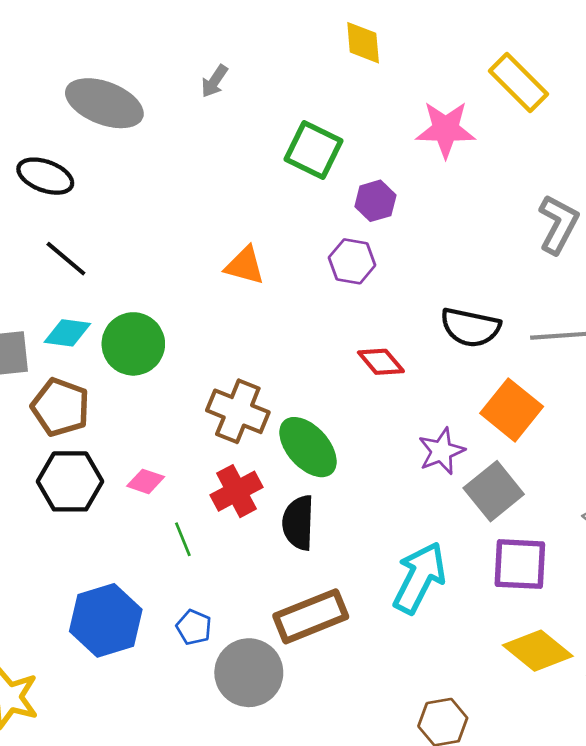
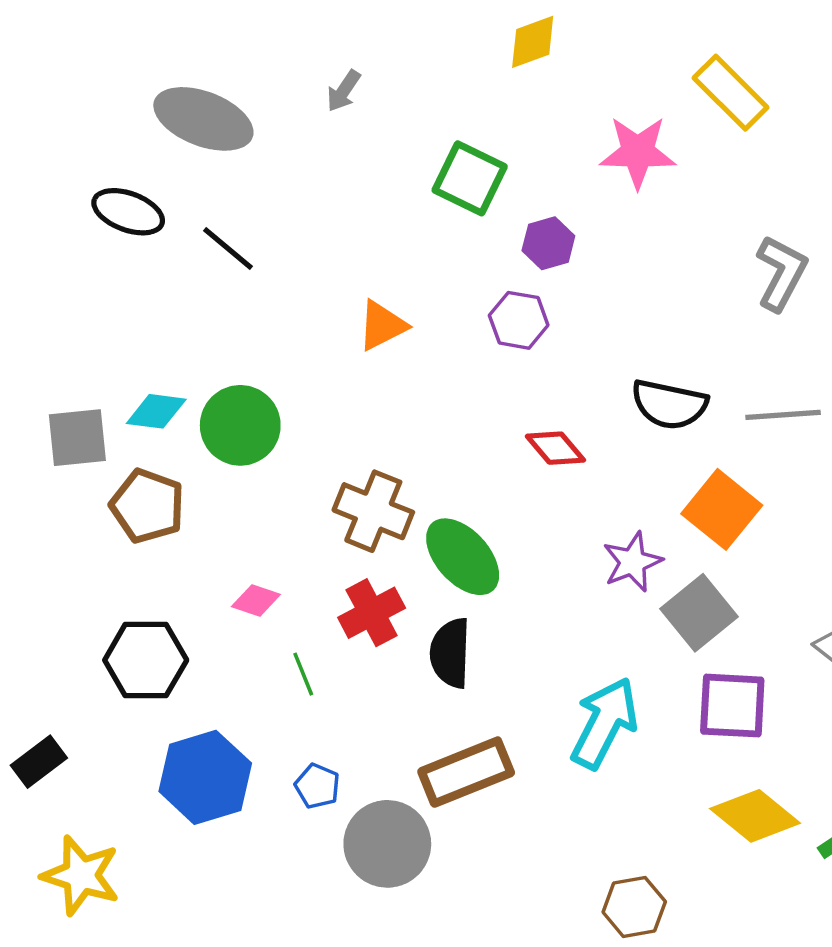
yellow diamond: (363, 43) -> (533, 42), turned 75
black line: (66, 259) -> (228, 249), moved
orange triangle: (245, 265) -> (382, 326), turned -42
black hexagon: (70, 481) -> (146, 660), moved

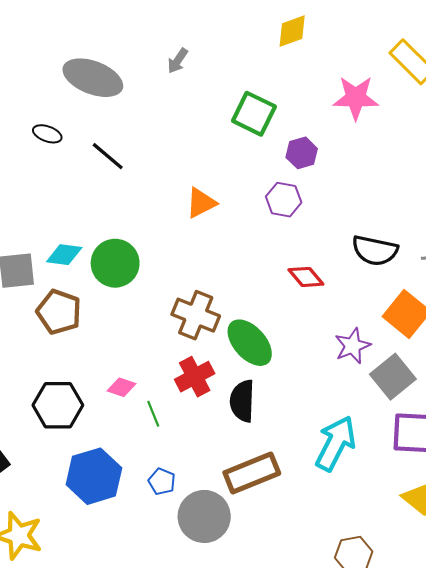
black ellipse: (128, 212) -> (47, 134), size x0.7
pink diamond: (256, 600) -> (121, 387), moved

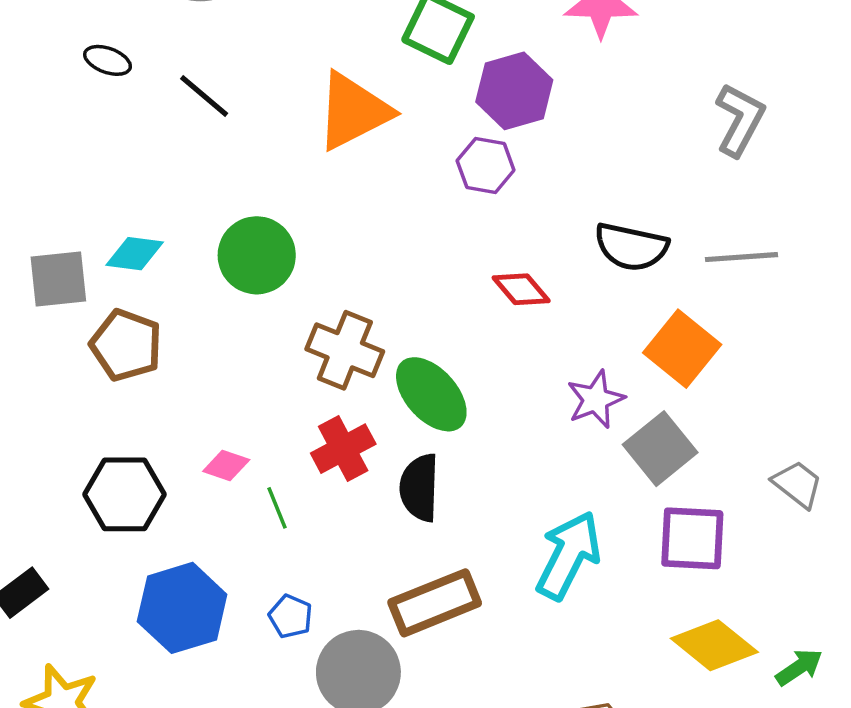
purple hexagon: (302, 153) -> (514, 91), size x1.5
orange triangle: (201, 203) -> (353, 111), moved, size x1.6
green circle: (115, 263) -> (257, 255), moved

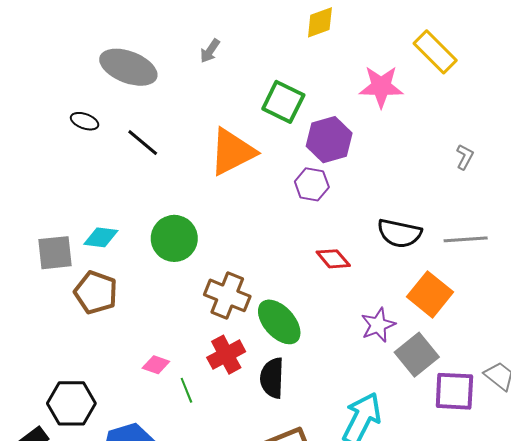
gray L-shape: (740, 120) -> (465, 157), size x0.6
black hexagon: (124, 494) -> (71, 403), moved
purple square: (692, 538) -> (454, 391), moved

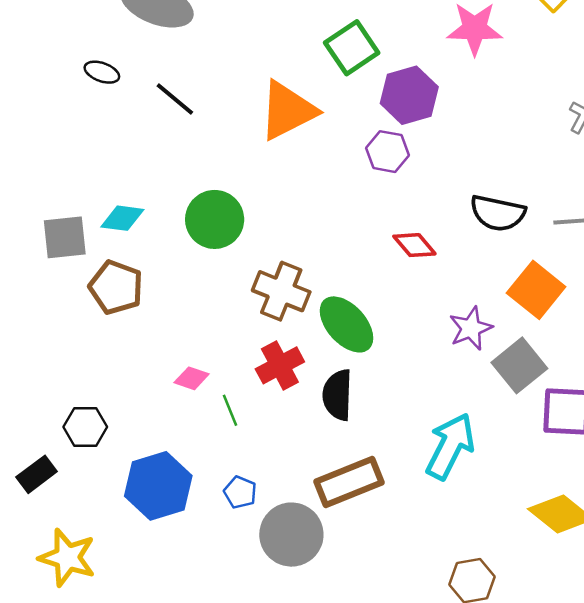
green square: (283, 102) -> (352, 48), turned 30
black hexagon: (71, 403) -> (85, 427), size x0.7

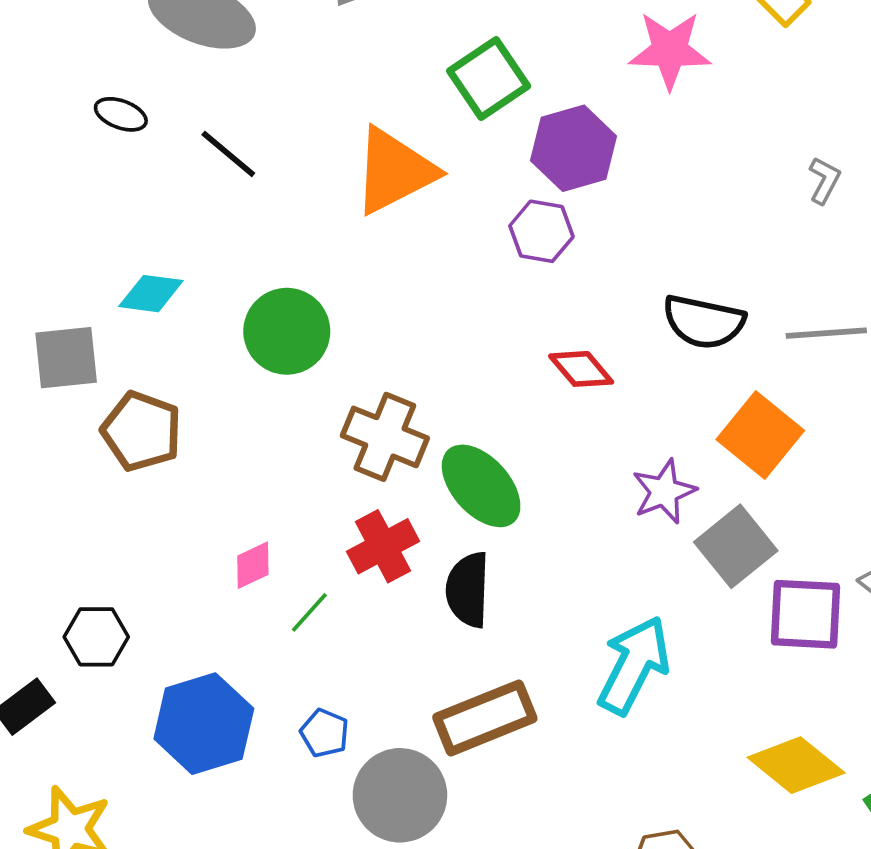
cyan diamond: (122, 218) -> (151, 294), moved
pink diamond: (192, 378) -> (253, 565), turned -44
green line: (230, 410) -> (309, 612), turned 64

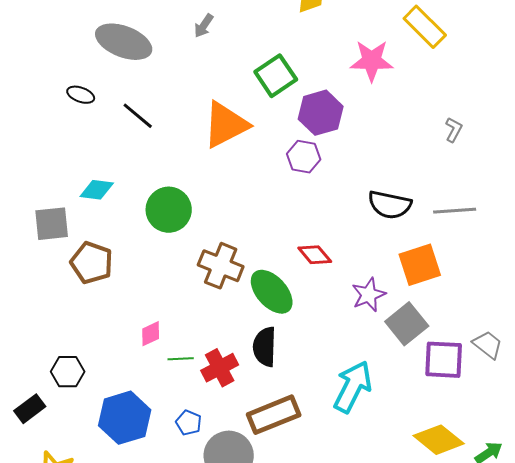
red diamond: (581, 369) -> (315, 255), moved
orange square: (760, 435) -> (420, 265), turned 33
red cross: (383, 546) -> (220, 368), moved
green line: (309, 612) -> (181, 359), turned 45

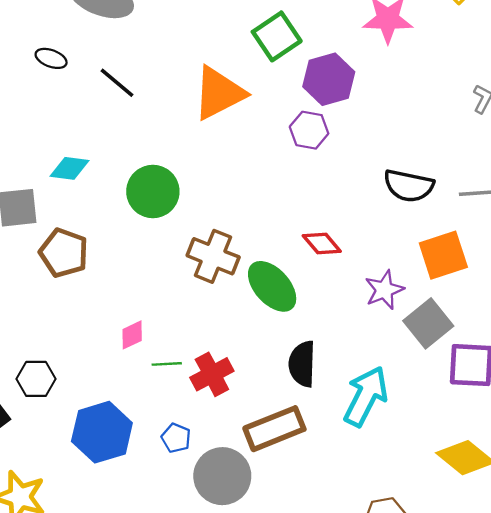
black semicircle: (265, 347) -> (302, 364), moved

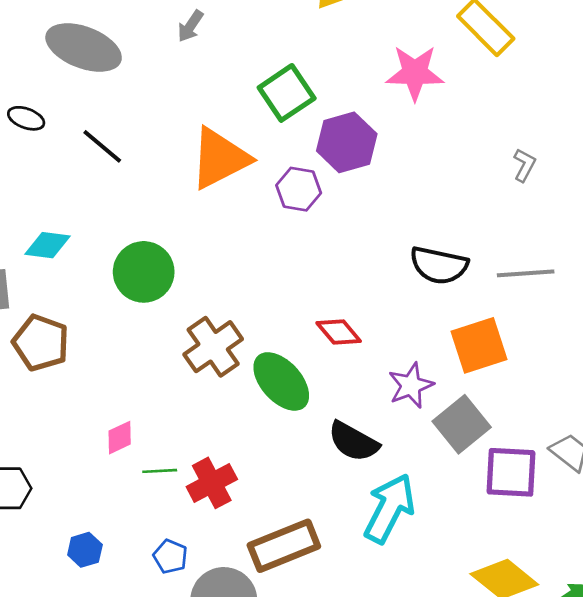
purple hexagon: (309, 130) -> (299, 189), moved
brown cross: (213, 256) -> (213, 347), turned 33
black semicircle: (302, 364) -> (353, 442), moved, turned -63
blue hexagon: (102, 432) -> (85, 550), size x0.5

